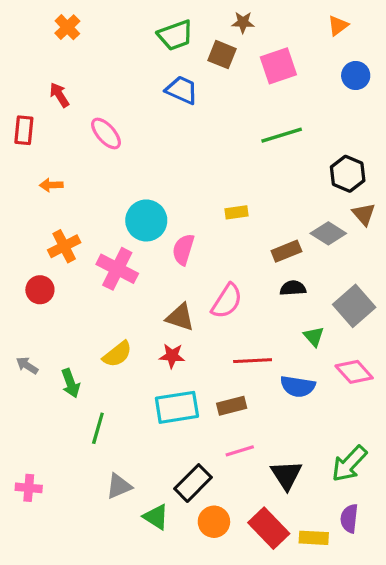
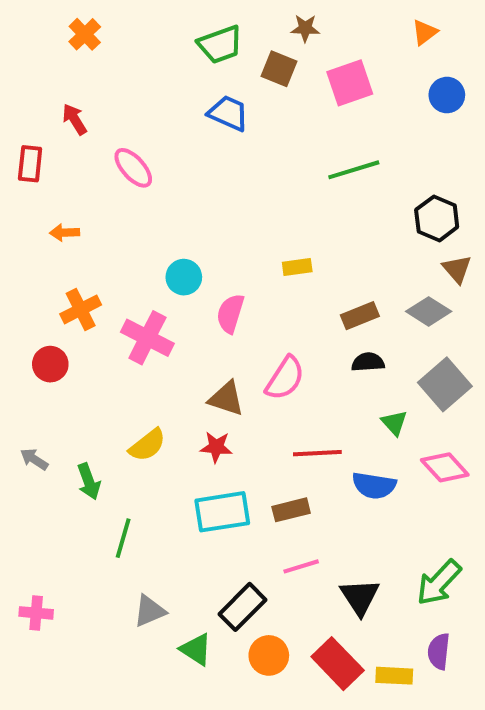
cyan circle: (146, 220) -> (184, 277), size x0.7
gray diamond: (328, 233) -> (429, 311), moved

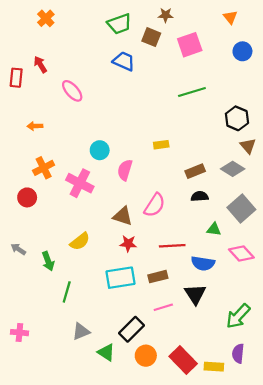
orange triangle: (425, 32) -> (230, 17), turned -32
red rectangle: (30, 164) -> (16, 78), moved
green triangle: (394, 423) -> (214, 229), turned -40
red star: (216, 447) -> (128, 244), moved
black triangle: (360, 597) -> (195, 294), moved

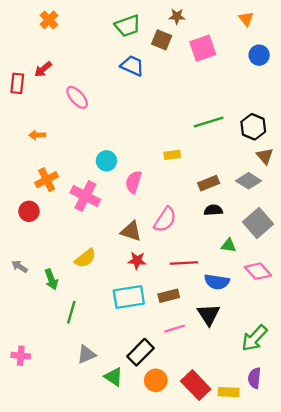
red arrow: (40, 65) -> (43, 69), turned -98
green line: (192, 92) -> (209, 122), moved

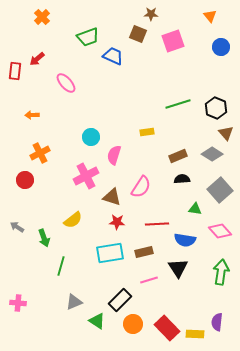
green trapezoid: (128, 26) -> (88, 37), moved
pink cross: (85, 196) -> (86, 176), moved, turned 35
green arrow: (254, 338) -> (221, 272), moved, turned 145

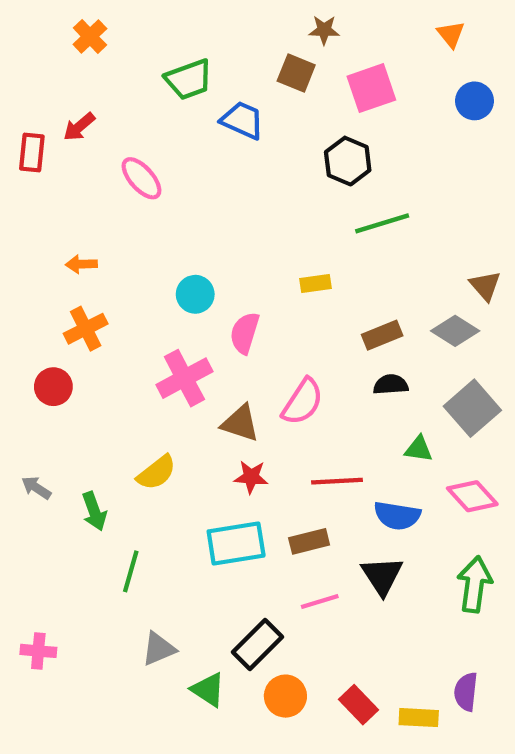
black hexagon: (216, 108) -> (348, 161), moved
orange arrow: (32, 115) -> (81, 264), moved
red rectangle: (167, 328) -> (358, 705), size x0.7

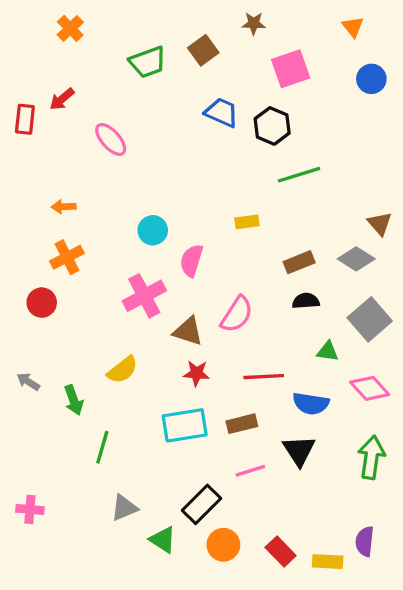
brown square: (296, 73) -> (203, 50), moved, turned 32
blue trapezoid: (242, 120) -> (222, 113), moved

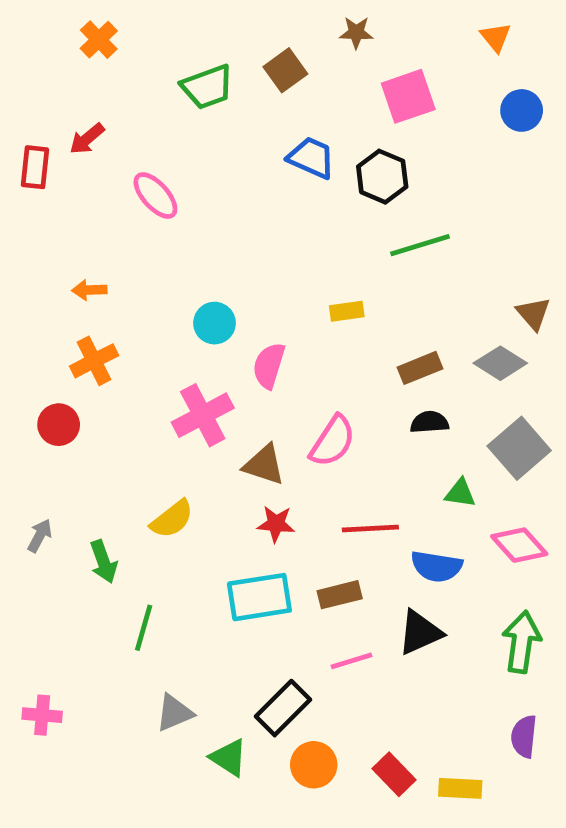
gray arrow: (28, 382) -> (40, 536), turned 85
black triangle: (299, 451) -> (420, 632), turned 39
purple semicircle: (365, 541) -> (524, 736), moved

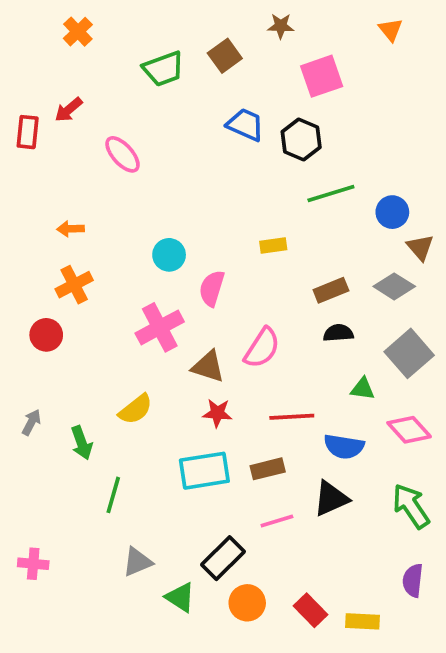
blue circle: (522, 110) -> (392, 212), moved
green arrow: (522, 642) -> (411, 506), turned -42

